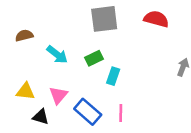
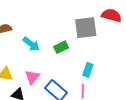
gray square: (104, 19) -> (86, 28), moved
cyan rectangle: (113, 76) -> (88, 70), moved

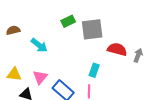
red semicircle: (111, 15) -> (117, 49), moved
green rectangle: (61, 47) -> (68, 21), moved

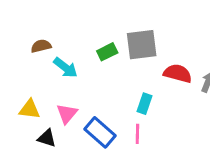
green rectangle: (68, 21) -> (107, 52), moved
brown semicircle: (13, 30) -> (41, 46), moved

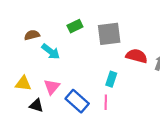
green rectangle: (107, 52) -> (75, 26), moved

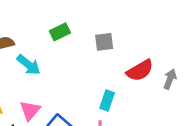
gray square: (109, 34) -> (104, 42), size x0.6
red semicircle: (137, 56) -> (140, 70), turned 135

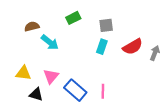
cyan rectangle: (107, 100) -> (102, 47), moved

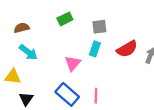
cyan arrow: (50, 42) -> (28, 52), moved
pink triangle: (51, 76) -> (73, 63), moved
black triangle: (36, 94) -> (26, 99), turned 48

